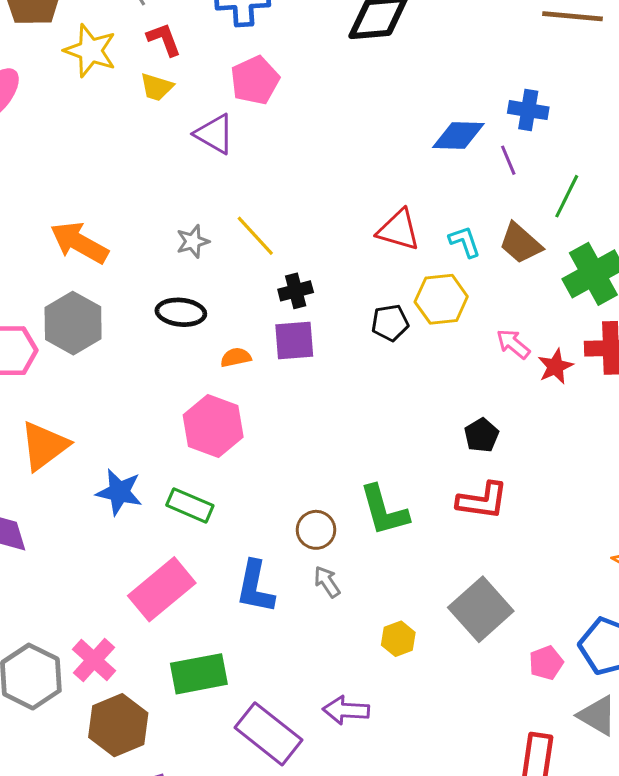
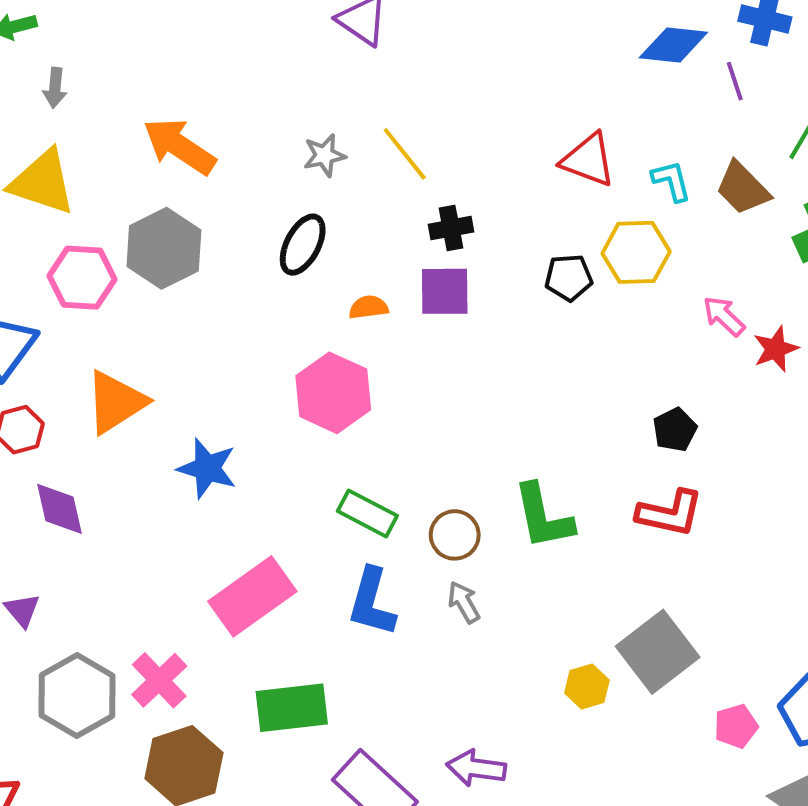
black ellipse: (181, 312) -> (303, 245), turned -72
green rectangle: (190, 505) -> (367, 513), moved
yellow hexagon: (398, 639) -> (587, 687), moved

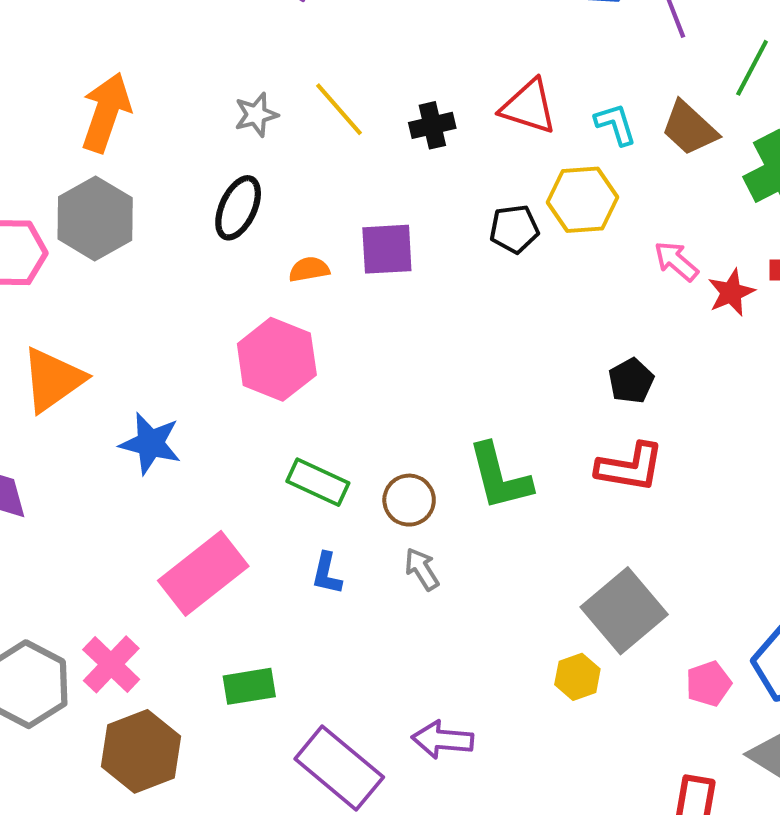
orange arrow: (179, 146) -> (106, 112), turned 78
black cross: (451, 228) -> (432, 125), moved
blue L-shape: (372, 602) -> (327, 573), size x0.6
yellow hexagon: (587, 687) -> (577, 677), moved
green rectangle: (292, 708) -> (249, 686), size x0.7

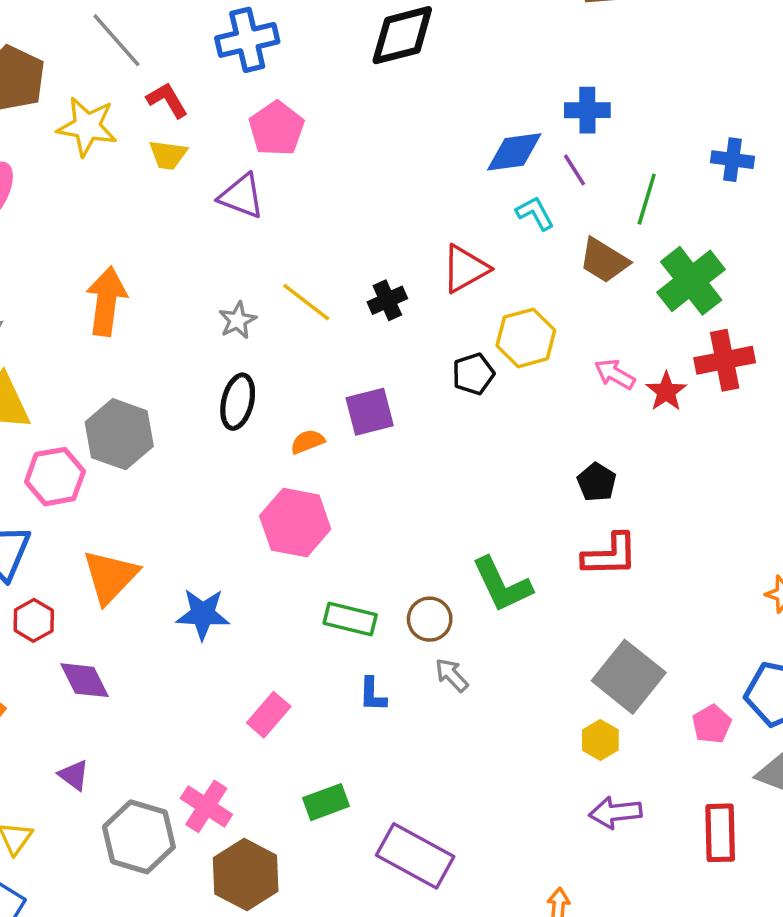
red triangle: (529, 107) -> (465, 269), turned -36
orange arrow: (106, 112) -> (106, 301), moved
cyan L-shape: (616, 124) -> (535, 213), moved
pink rectangle: (203, 573) -> (269, 715), size x0.6
purple arrow: (442, 740) -> (615, 813), moved

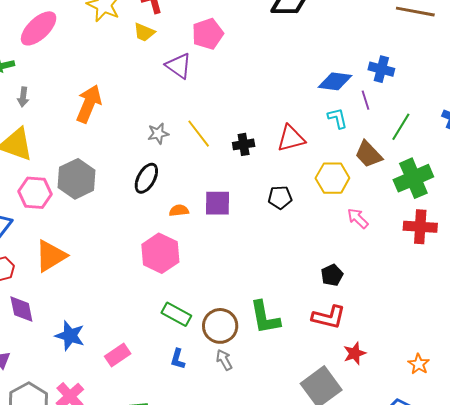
yellow hexagon: (526, 338) -> (332, 178), moved
red star: (666, 391) -> (355, 353), moved
blue star: (203, 614) -> (70, 336), moved
brown circle: (430, 619) -> (220, 326), size x1.4

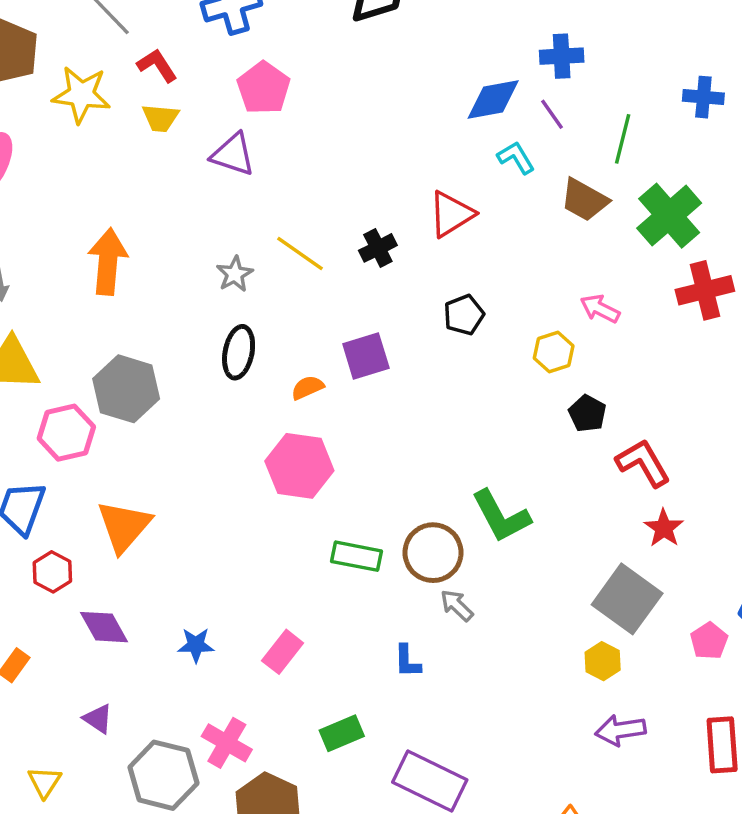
yellow hexagon: (332, 178) -> (554, 352), moved, size x0.7
red L-shape: (329, 317) -> (643, 463), moved, turned -116
blue star: (70, 336) -> (196, 645), size x0.7
blue L-shape: (178, 359) -> (407, 661), moved

